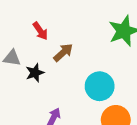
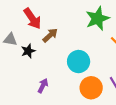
red arrow: (40, 31) -> (32, 18), size x1.5

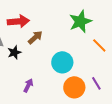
red arrow: (32, 18) -> (18, 21), turned -60

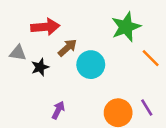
cyan circle: (62, 62) -> (91, 65), moved

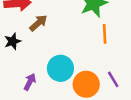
orange line: (151, 58) -> (105, 34), moved, turned 42
cyan circle: (91, 65) -> (60, 68), moved

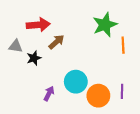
orange line: (105, 34) -> (123, 45), moved
purple line: (113, 79) -> (122, 91), turned 32

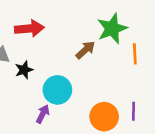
brown arrow: (56, 42) -> (85, 50), moved
cyan circle: (76, 82) -> (57, 90), moved

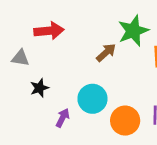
black star: (24, 70) -> (39, 88), moved
cyan circle: (57, 90) -> (92, 99), moved

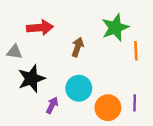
brown arrow: (106, 53) -> (78, 47), moved, turned -30
black star: (39, 88) -> (31, 79), size x1.6

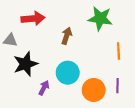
green star: (115, 28) -> (100, 18), turned 30
orange line: (136, 51) -> (119, 51), moved

